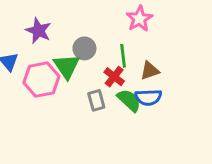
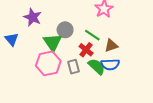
green line: (123, 56) -> (92, 35), turned -49
pink hexagon: (41, 80) -> (48, 63), moved

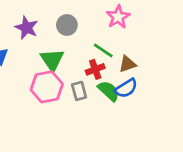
gray circle: (65, 30) -> (67, 25), moved
red cross: (86, 50) -> (95, 69), turned 32
blue semicircle: (110, 64) -> (126, 88), turned -30

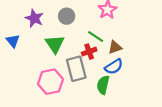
pink hexagon: (47, 87) -> (50, 82), moved
gray rectangle: (79, 91) -> (76, 69), size x1.6
green semicircle: (109, 91) -> (103, 85), moved, turned -120

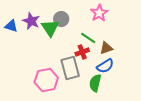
blue triangle: (13, 41) -> (11, 26), moved, turned -32
green triangle: (55, 44) -> (50, 28), moved

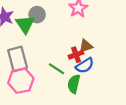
green line: (88, 38) -> (57, 69), moved
red cross: (82, 52) -> (76, 55), moved
gray rectangle: (70, 68) -> (18, 59), moved

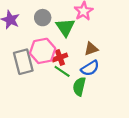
green triangle: (25, 24) -> (65, 27), moved
red cross: (76, 55) -> (60, 57), moved
pink hexagon: (21, 81) -> (43, 51), moved

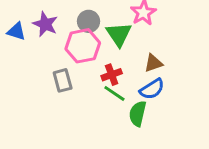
pink hexagon: (43, 51) -> (83, 46), moved
gray rectangle: (23, 62) -> (63, 80), size x0.7

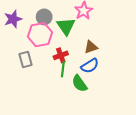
purple star: (45, 24) -> (13, 19), turned 30
green line: (114, 93) -> (63, 69), turned 63
green semicircle: (138, 114) -> (79, 83), turned -48

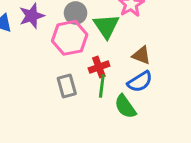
brown triangle: (91, 47) -> (141, 55), turned 40
gray rectangle: (25, 60) -> (67, 86), moved

